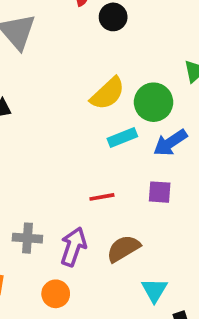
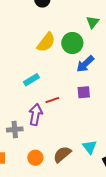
cyan rectangle: (122, 138) -> (31, 80), moved
purple arrow: (73, 247) -> (36, 115), moved
brown semicircle: (123, 249) -> (62, 154), moved

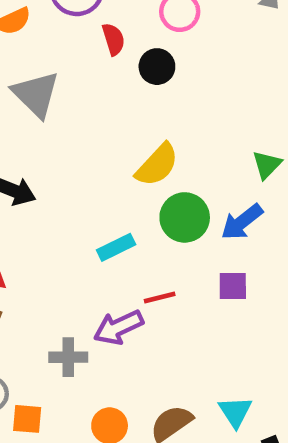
green triangle: (93, 22) -> (267, 165), moved
green circle: (72, 43) -> (185, 217), moved
purple arrow: (36, 115) -> (119, 327), turned -130

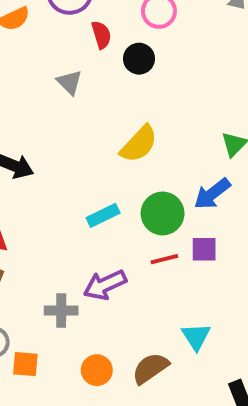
gray triangle: (36, 94) -> (69, 82), moved, size x0.6
green circle: (185, 217) -> (163, 213), moved
red line: (160, 298) -> (164, 259), moved
cyan triangle: (235, 412) -> (196, 337), moved

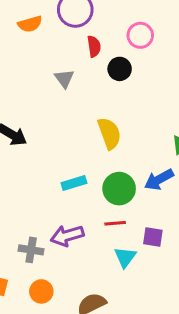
yellow semicircle: (139, 144) -> (109, 133), turned -72
purple square: (204, 249) -> (153, 237), moved
cyan triangle: (196, 337) -> (125, 257), moved
orange circle: (97, 370) -> (41, 291), moved

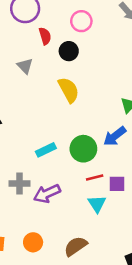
yellow semicircle: (109, 133) -> (69, 90), moved
red line: (115, 223) -> (95, 178), moved
gray cross: (31, 250) -> (20, 183), moved

